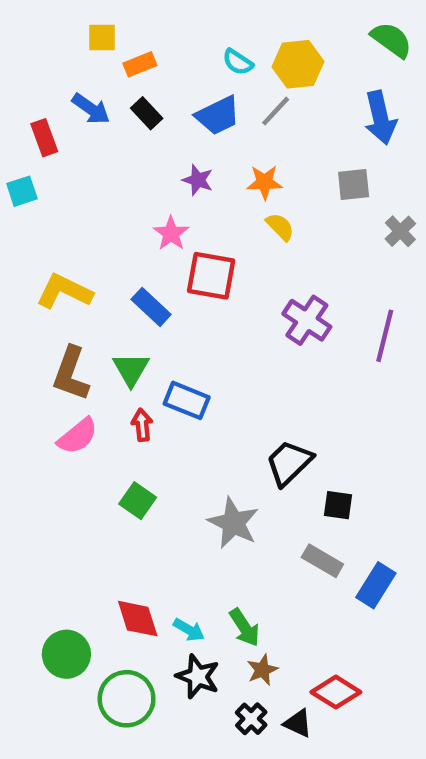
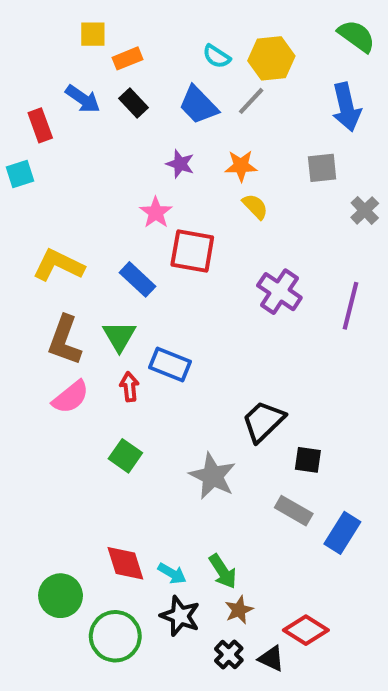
blue trapezoid: (218, 115) -> (198, 105), turned 72

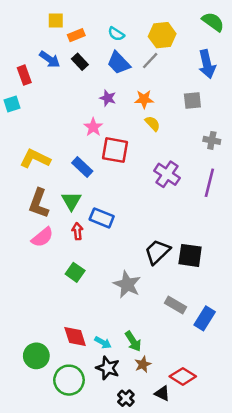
cyan semicircle: (217, 56) -> (116, 34), moved
gray cross: (365, 210) -> (212, 140), moved, turned -35
black square: (308, 460) -> (190, 255), moved, size x1.5
black cross: (229, 654) -> (126, 398), moved

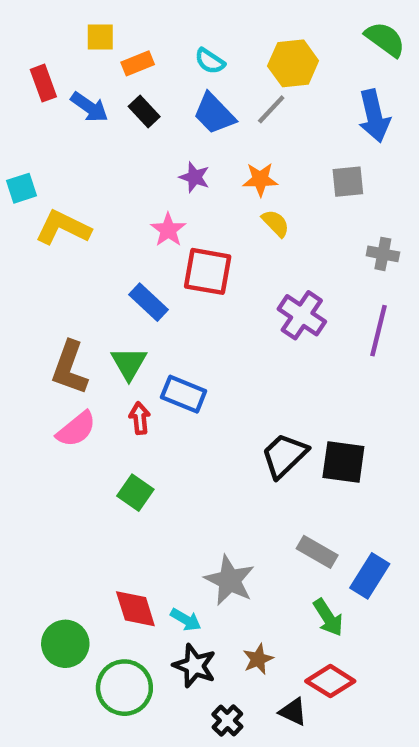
red rectangle: (24, 75) -> (43, 83), moved
yellow L-shape: (35, 159) -> (63, 228), moved
gray star: (127, 284) -> (230, 580), moved
green arrow: (133, 341) -> (328, 618), moved

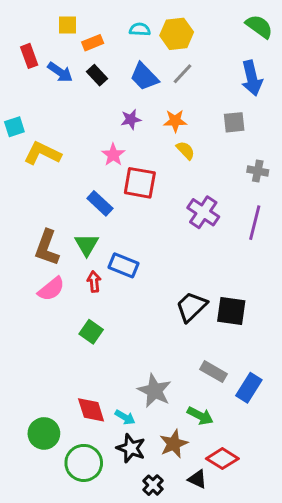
cyan semicircle: (210, 61) -> (140, 29), moved, turned 150
yellow hexagon: (293, 63) -> (177, 34), moved
purple star: (195, 177) -> (131, 119), turned -30
green arrow: (328, 618) -> (200, 416), moved, turned -30
brown star: (258, 659) -> (174, 444), size x1.4

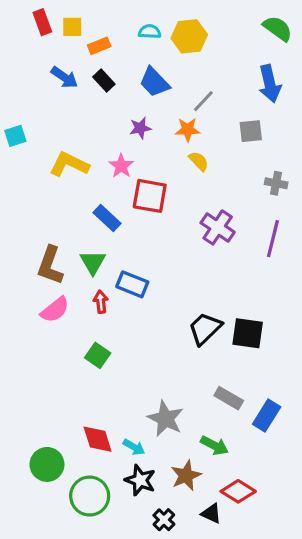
red rectangle: (29, 56) -> (42, 22), moved
gray line: (183, 74) -> (203, 101), moved
yellow L-shape: (42, 153) -> (69, 164), moved

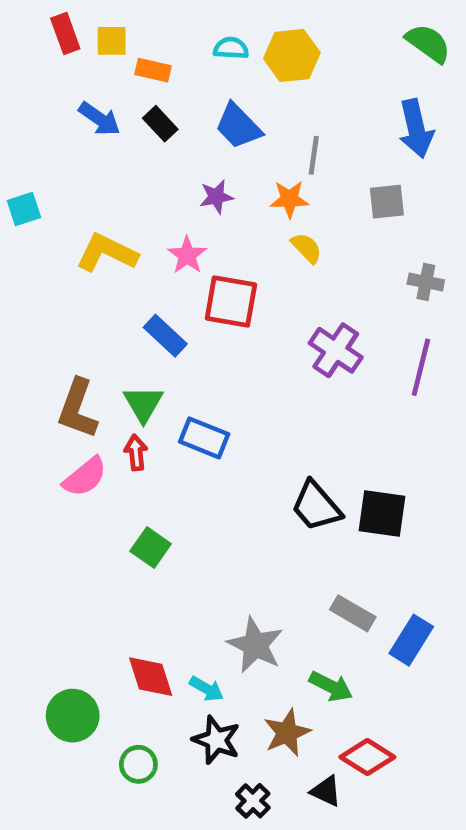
orange rectangle: (99, 46) -> (153, 70), turned 35
gray line: (203, 101) -> (314, 155), turned -35
red arrow: (101, 302) -> (136, 453), moved
black trapezoid: (205, 329) -> (316, 506), turned -87
green circle: (90, 496) -> (138, 764), size x0.6

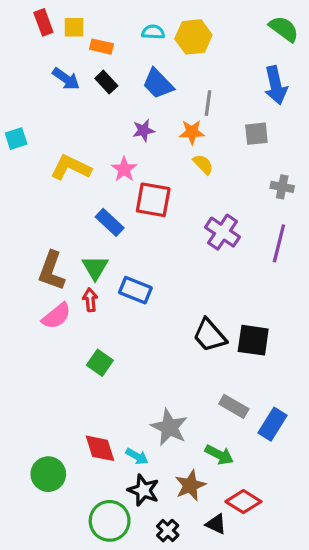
green circle: (138, 764) -> (110, 521), moved, size x1.6

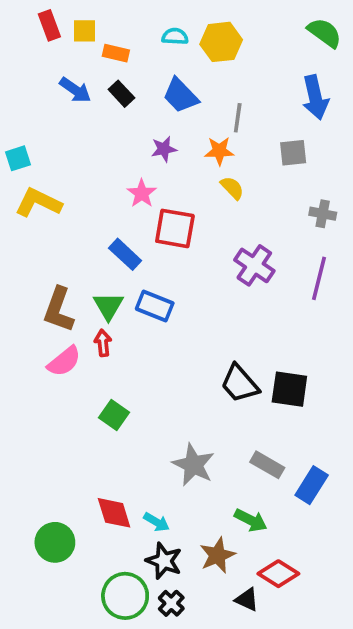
yellow L-shape: (71, 168) -> (38, 203), moved
blue rectangle: (135, 290) -> (155, 306), moved
gray star: (169, 427) -> (193, 465), moved
black cross: (168, 531) -> (171, 603), moved

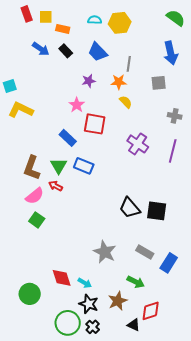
red arrow: (103, 343) -> (56, 186), turned -56
green square: (114, 415) -> (37, 220), moved
red diamond: (278, 574) -> (151, 311), turned -50

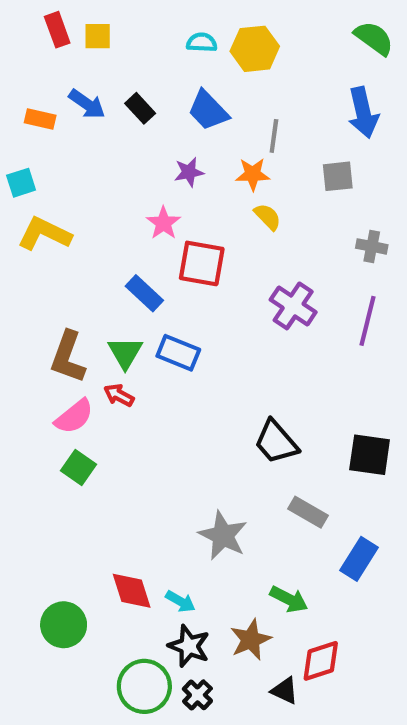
orange rectangle: (63, 29) -> (40, 119), moved
black square: (157, 211) -> (370, 455), moved
gray rectangle: (145, 252) -> (308, 512), moved

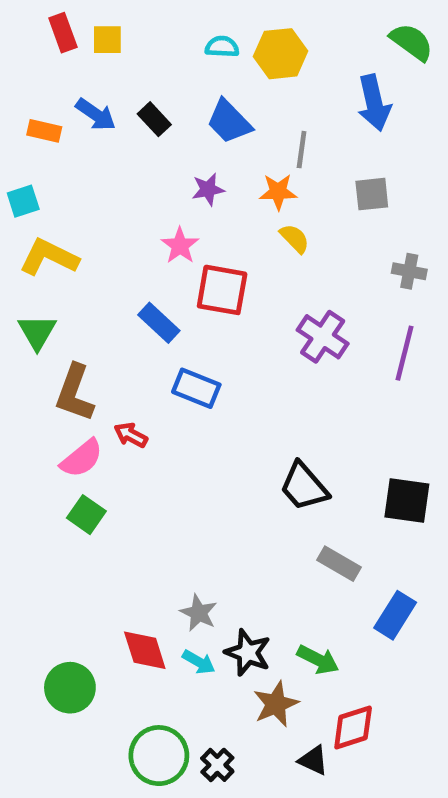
blue arrow: (363, 113) -> (374, 103), moved
green triangle: (125, 353) -> (37, 332), moved
gray star: (223, 535) -> (199, 613), moved, size x0.7
black star: (189, 646) -> (248, 653), moved

